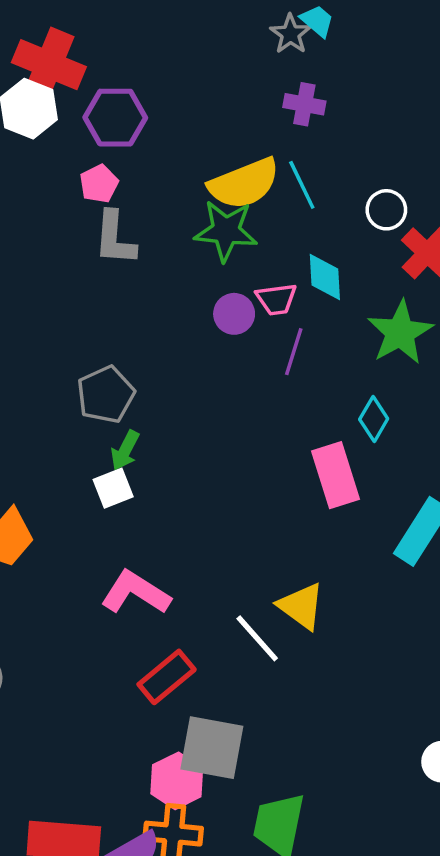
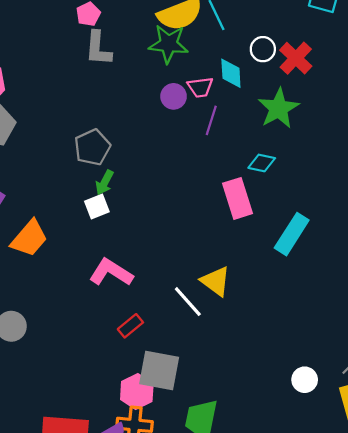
white circle: (386, 210) -> (263, 49), moved
cyan diamond: (374, 419) -> (262, 163), turned 72
red rectangle: (167, 677) -> (130, 326), size x0.7

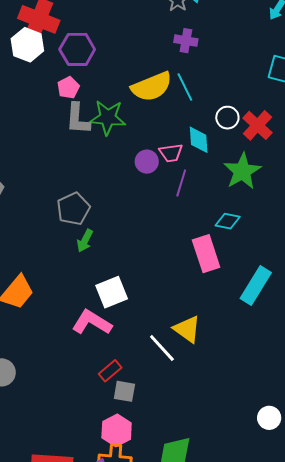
green star: (168, 44) -> (108, 118), moved
white square: (97, 206) -> (112, 292), moved, size x1.4
gray square: (159, 371) -> (124, 391), moved, size x0.6

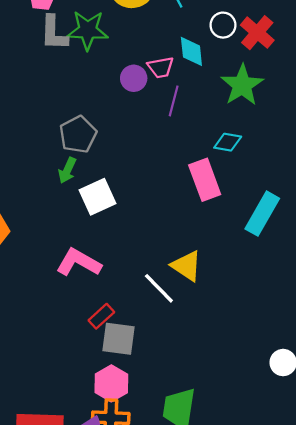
gray pentagon: (73, 209) -> (78, 134), moved
white square: (112, 292) -> (97, 197), moved
gray square: (124, 391) -> (118, 339), size x1.4

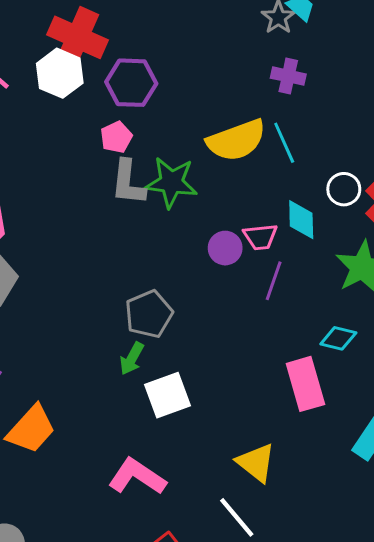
yellow triangle: (187, 266) -> (256, 463), moved

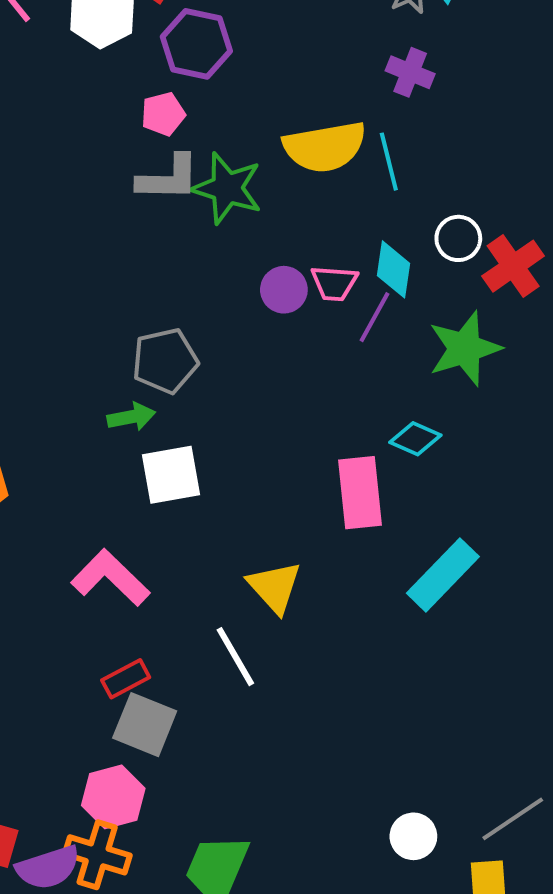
gray L-shape: (128, 183) -> (168, 178), turned -105
purple line: (274, 281) -> (374, 317), moved
green arrow: (132, 359) -> (131, 417), turned -140

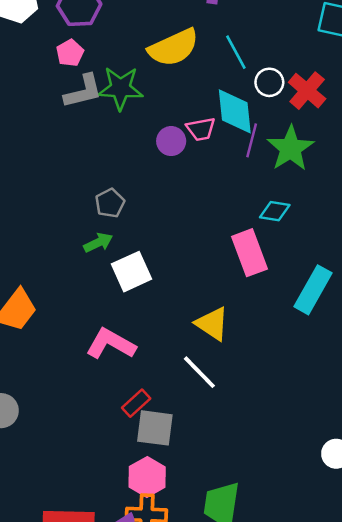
cyan line: (389, 162) -> (236, 52), moved
cyan diamond: (393, 269) -> (235, 111), size x1.4
purple line: (374, 317) -> (252, 140), moved
gray pentagon: (165, 361) -> (110, 203), size x0.7

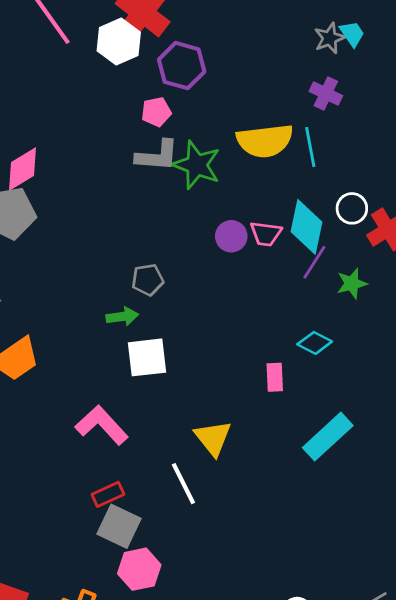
cyan line: (236, 52) -> (310, 147), moved
green star: (291, 148) -> (352, 284), size x0.6
pink rectangle: (250, 253) -> (275, 377), size x0.6
pink hexagon: (147, 477) -> (139, 569), moved

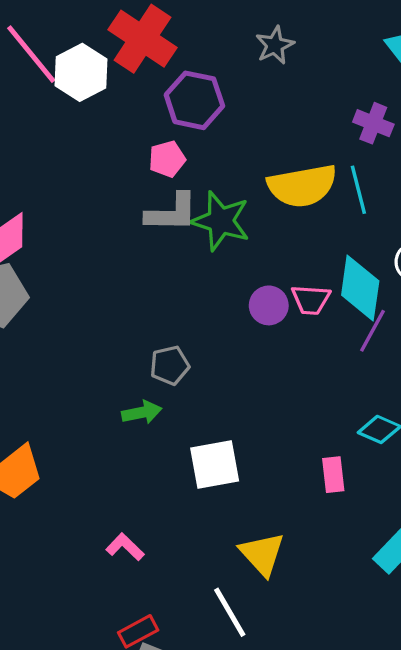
gray star: (330, 38) -> (275, 45), moved
white hexagon: (119, 41) -> (81, 72), moved
white square: (147, 357) -> (215, 465), moved
pink L-shape: (102, 425) -> (125, 547), size x0.6

